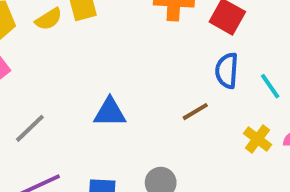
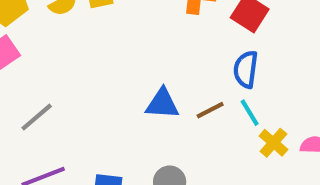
cyan line: (270, 86) -> (250, 113), moved
blue triangle: (110, 112) -> (162, 104), moved

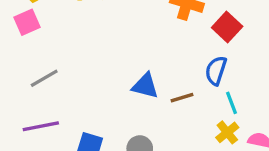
cyan line: (250, 113) -> (231, 103), moved

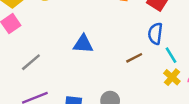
blue triangle: (145, 86) -> (83, 44), moved

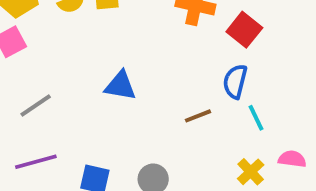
yellow cross: (172, 77) -> (251, 172), moved

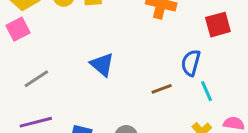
red square: (244, 30) -> (218, 25), moved, turned 35
blue triangle: (120, 86) -> (102, 65), turned 30

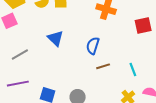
blue semicircle: (191, 63) -> (93, 46), moved
blue triangle: (102, 65) -> (55, 38), moved

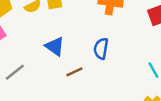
brown line: (103, 66) -> (74, 72), moved

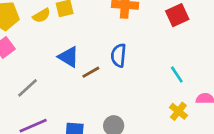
brown line: (74, 72) -> (91, 72), moved

